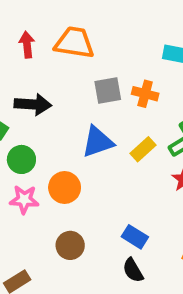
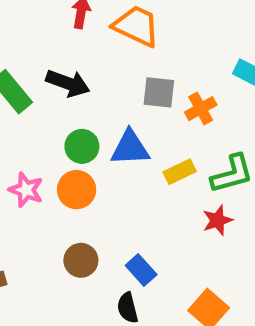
orange cross: (145, 94) -> (201, 109), turned 30
green circle: (21, 159) -> (82, 146), moved
brown circle: (70, 245) -> (81, 260), moved

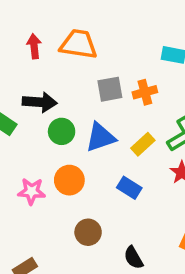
orange cross: (201, 109) -> (145, 92), turned 30
green circle: (82, 146) -> (62, 131), moved
blue rectangle: (141, 270) -> (129, 188), moved

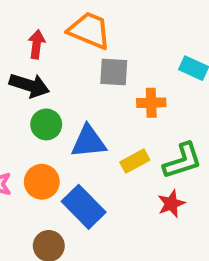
red arrow: (34, 46) -> (36, 44), moved
gray square: (110, 89) -> (114, 72), moved
blue rectangle: (129, 188) -> (84, 207), moved, size x1.5

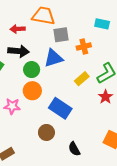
red arrow: (36, 44) -> (18, 29), turned -88
blue triangle: (89, 142) -> (53, 58), moved
orange circle: (42, 182) -> (32, 91), moved

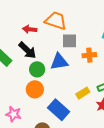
black arrow: (18, 51) -> (27, 50), turned 30
yellow rectangle: (82, 79) -> (83, 93), moved
pink star: (12, 106) -> (13, 114), moved

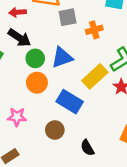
blue triangle: (59, 62) -> (62, 57), moved
yellow rectangle: (83, 93) -> (95, 76), size x1.5

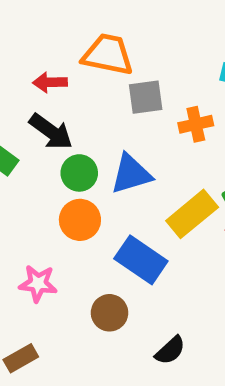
black semicircle: (87, 148) -> (170, 350), turned -105

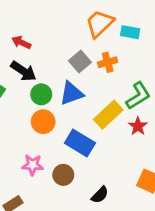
orange trapezoid: (108, 55) -> (100, 24), moved, turned -52
red arrow: (50, 82) -> (21, 42), turned 30
gray square: (146, 97) -> (80, 62), moved, turned -30
pink star: (38, 283) -> (33, 165), moved

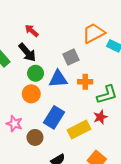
orange cross: (108, 62) -> (85, 82), moved
yellow rectangle: (108, 115) -> (79, 129), moved
blue rectangle: (80, 143) -> (54, 117), turned 75

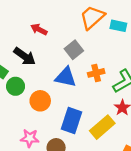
red arrow: (32, 31) -> (39, 29), moved
green circle: (36, 73) -> (16, 86), moved
blue triangle: (58, 79) -> (66, 77), turned 30

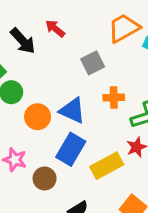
black arrow: (25, 56) -> (23, 41), moved
blue triangle: (66, 77) -> (72, 111), moved

